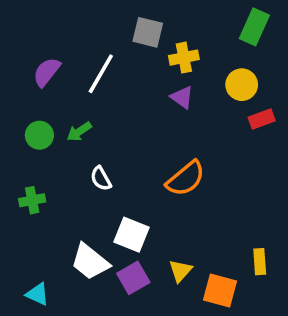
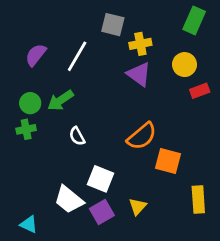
purple triangle: (182, 97) -> (139, 74), size x1.4
green arrow: (79, 132) -> (61, 100), size x1.4
green cross: (32, 200) -> (26, 129), moved
yellow rectangle: (260, 262) -> (198, 200), size x1.4
orange square: (220, 291) -> (168, 161), moved

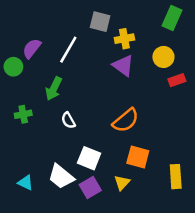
green arrow: (61, 100) -> (54, 89), turned -30
green circle: (30, 103) -> (13, 67), moved
orange square: (168, 161) -> (138, 157), moved
cyan triangle: (29, 224) -> (26, 183), moved

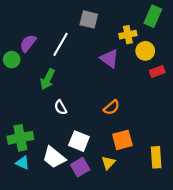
yellow cross: (124, 39) -> (128, 35), moved
green cross: (23, 114) -> (20, 138), moved, size x1.6
orange semicircle: (126, 120) -> (112, 107), size x0.7
orange square: (138, 157) -> (122, 140), turned -30

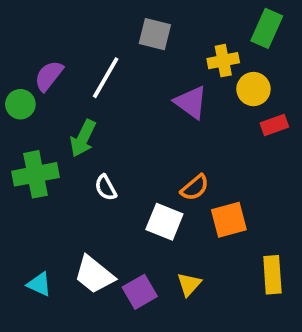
green cross: (20, 138) -> (36, 174), moved
orange square: (122, 140) -> (229, 220), moved
white square: (79, 141) -> (164, 222), moved

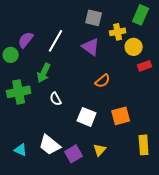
gray square: (155, 34) -> (94, 18), moved
purple triangle: (191, 102) -> (91, 47), moved
orange semicircle: (195, 188) -> (103, 81), moved

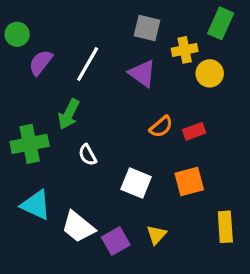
green circle: (11, 55) -> (17, 34), moved
red rectangle: (145, 66) -> (194, 131), moved
cyan triangle: (21, 150) -> (36, 205), moved, size x1.5

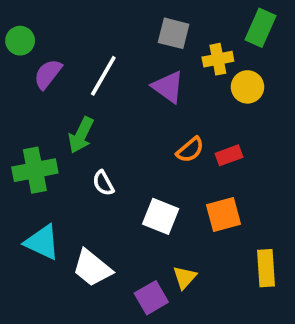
purple square: (116, 241) -> (151, 298), moved

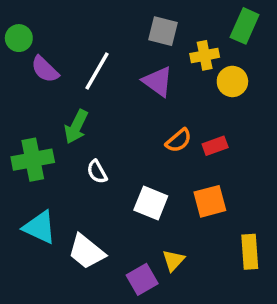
purple semicircle: (48, 74) -> (45, 69), turned -84

